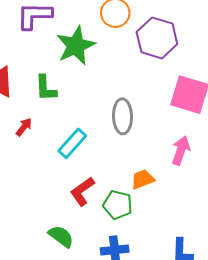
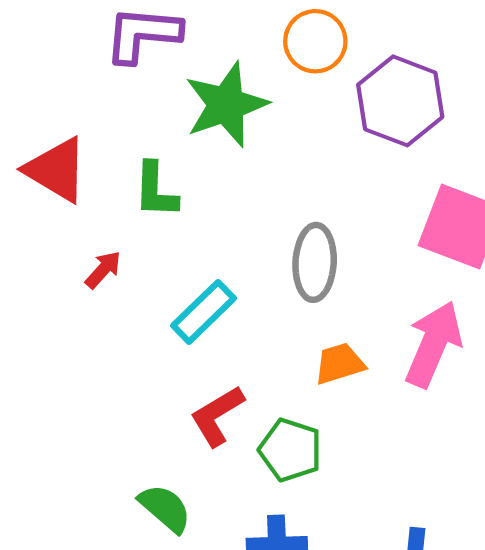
pink arrow: (181, 150) -> (433, 344), size x1.4
orange trapezoid: (143, 179) -> (339, 364), moved

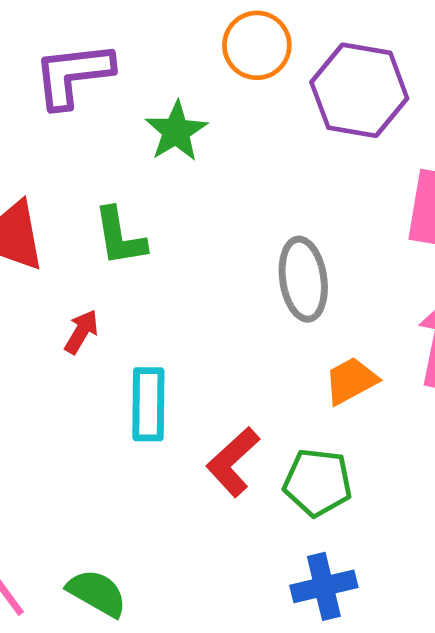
green star: (226, 105) -> (176, 131), size x0.7
cyan rectangle: (204, 312) -> (148, 404), moved, turned -34
green semicircle: (165, 508) -> (97, 593), moved

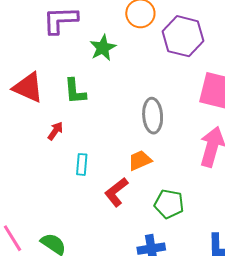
orange trapezoid: (351, 381) -> (140, 160), moved
cyan rectangle: (148, 404) -> (82, 164), size x0.7
green pentagon: (318, 482) -> (169, 204), moved

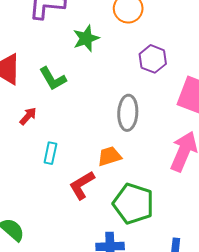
purple hexagon: (183, 36) -> (153, 59), moved, size x0.7
green L-shape: (75, 91) -> (53, 79), turned -32
green pentagon: (169, 204) -> (133, 204), size x1.4

